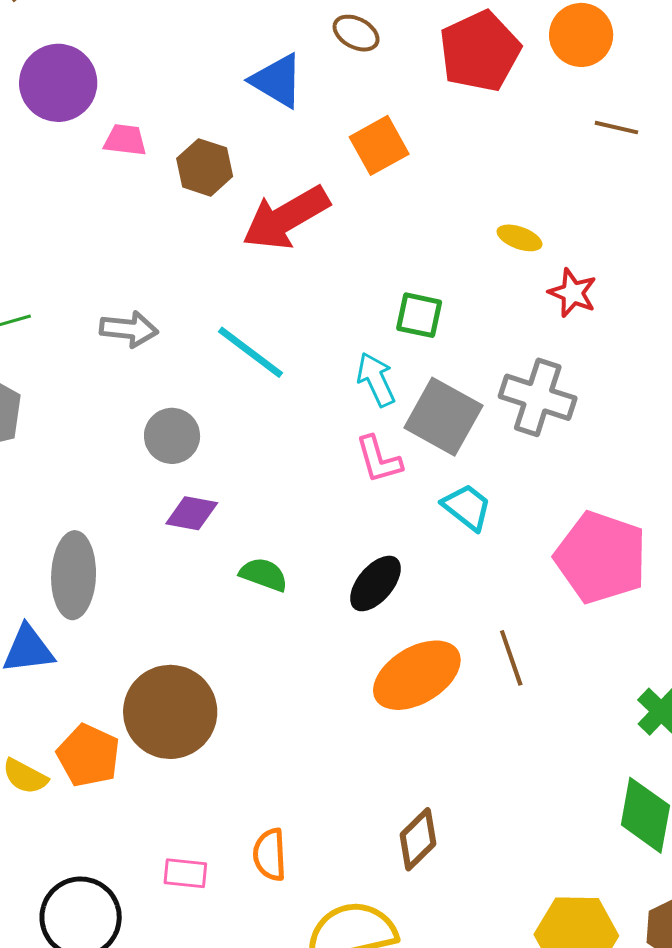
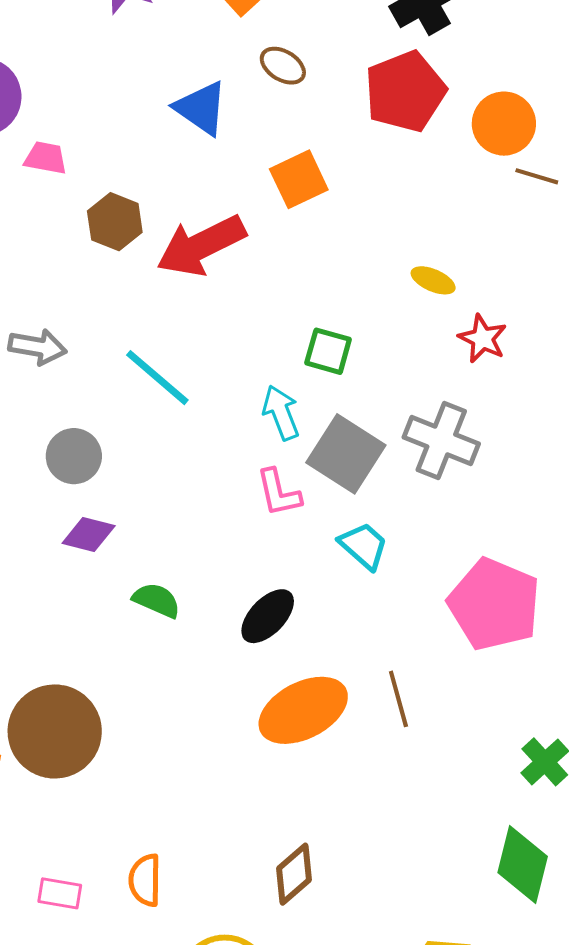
orange circle: (581, 35) -> (504, 124), moved
brown hexagon: (205, 167) -> (115, 222), moved

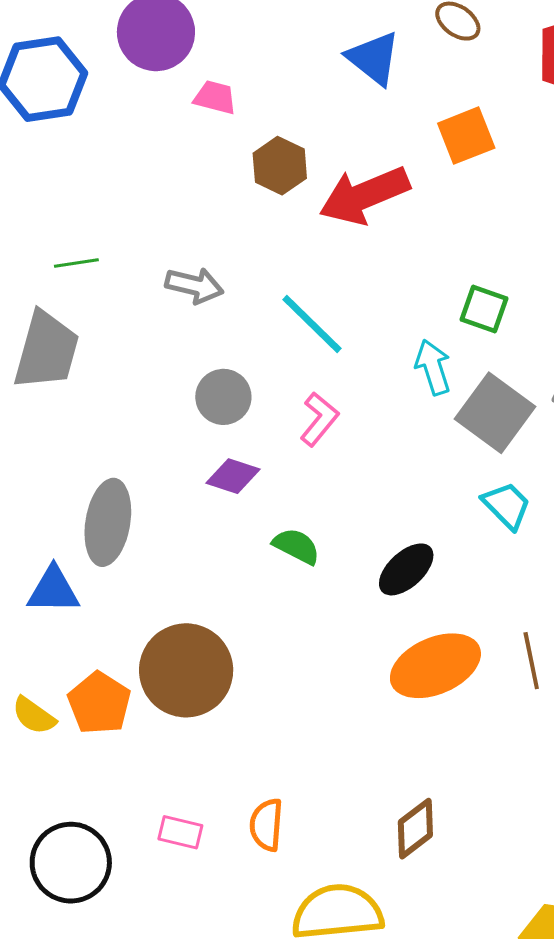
pink L-shape: (279, 493) -> (319, 419), moved, turned -132

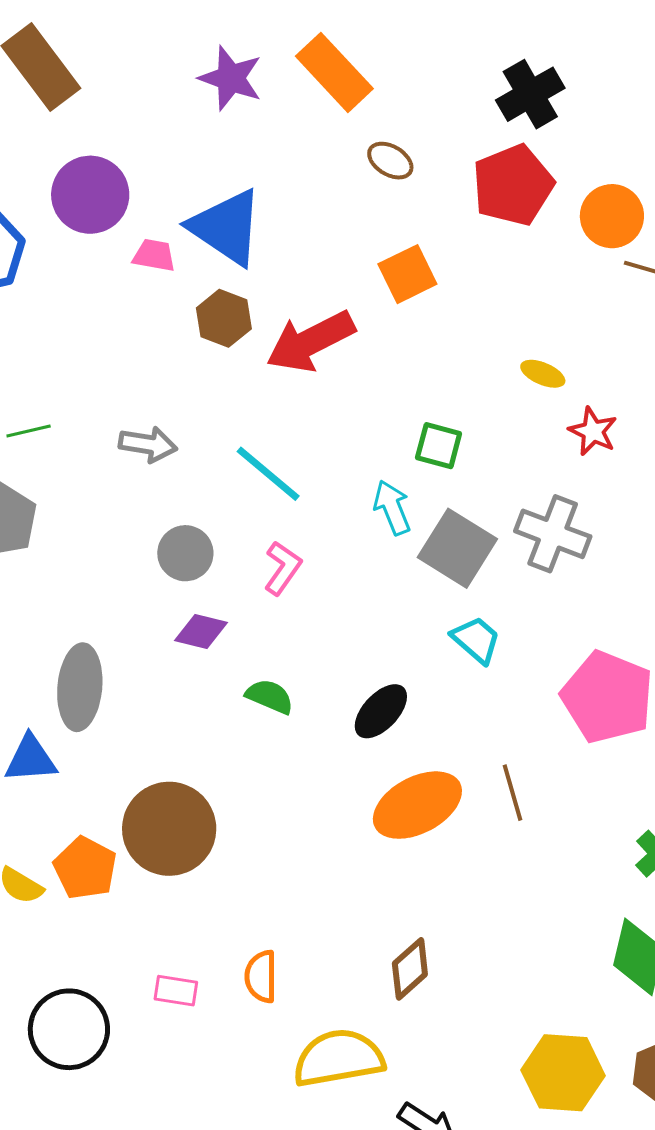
blue triangle: (374, 58) -> (226, 227), moved, size x1.4

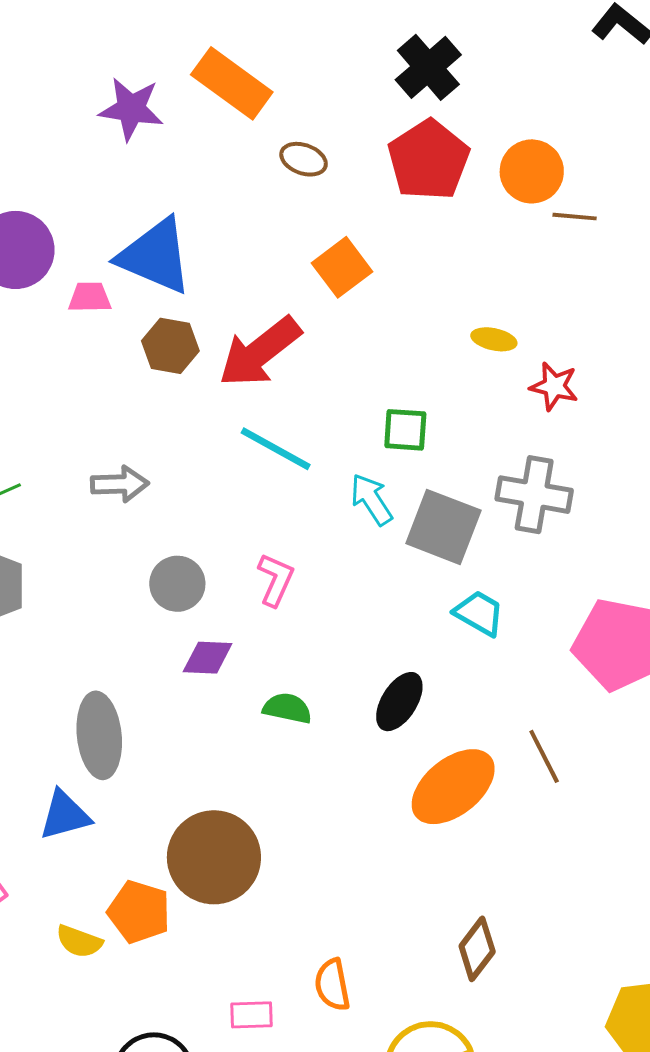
cyan line: (268, 474) -> (276, 449), moved

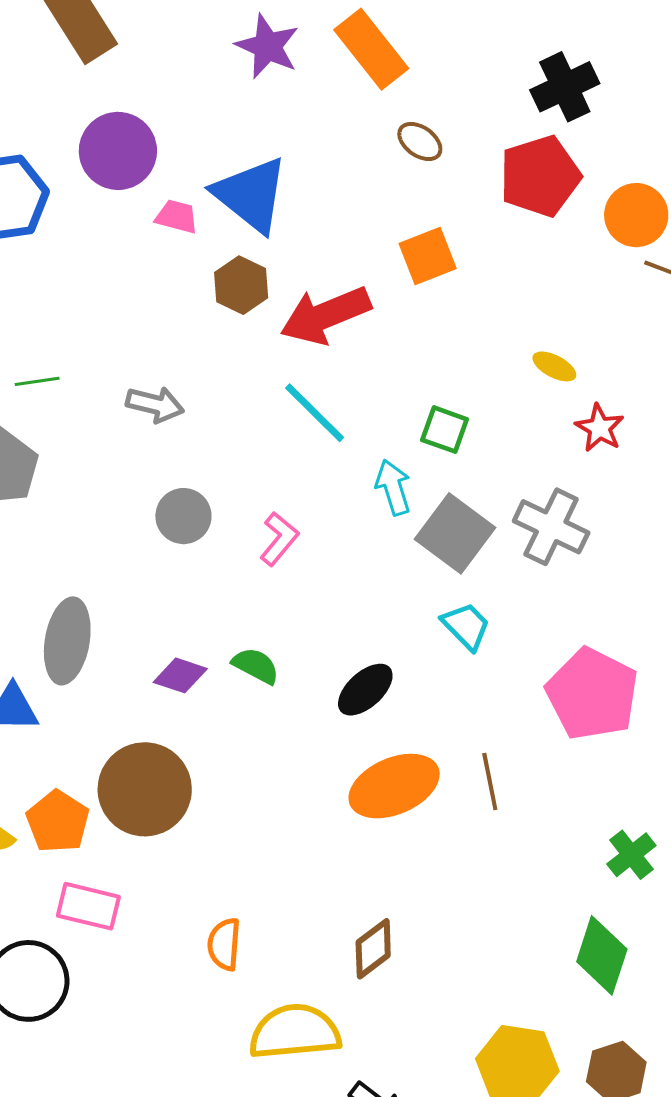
purple diamond: (208, 658) -> (180, 675), moved
pink rectangle: (251, 1015) -> (88, 906), moved, size x1.4

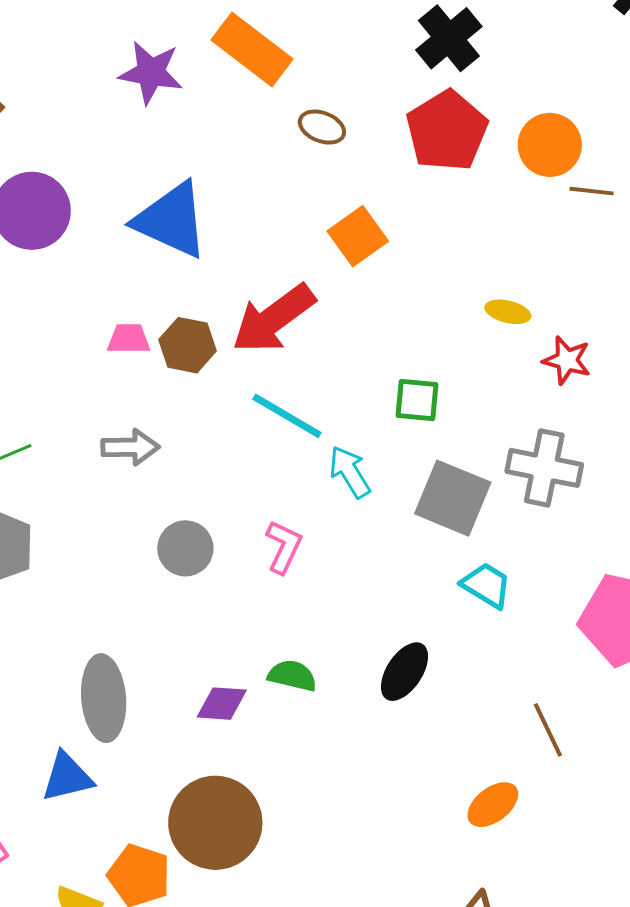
pink trapezoid: (177, 217) -> (129, 339), moved
brown hexagon: (241, 285) -> (188, 345), moved
cyan arrow: (393, 487) -> (350, 472), moved
orange ellipse: (394, 786) -> (493, 805), moved, size x0.6

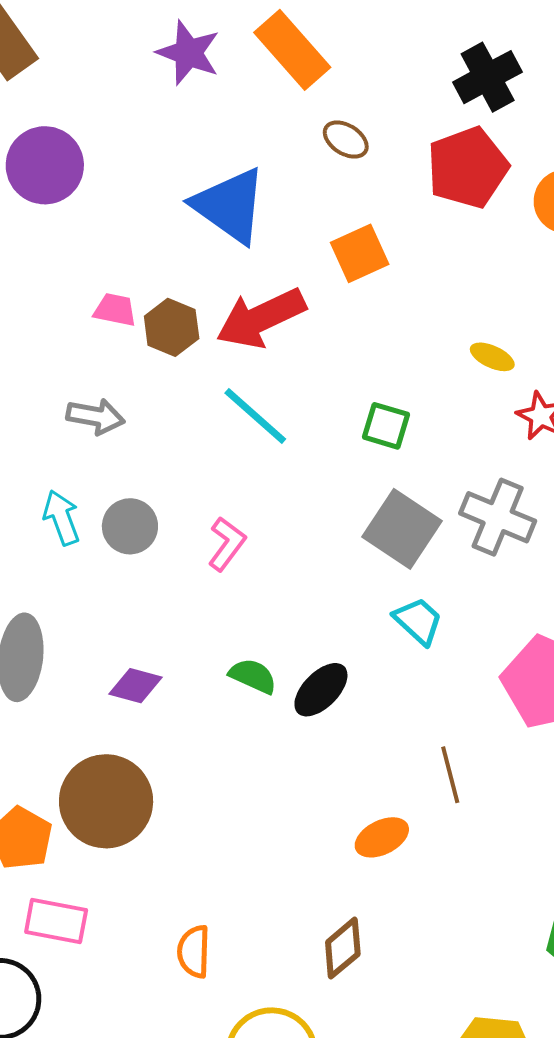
blue triangle: (171, 220) -> (230, 206), moved
cyan arrow: (350, 472) -> (61, 518), moved
green semicircle: (292, 676) -> (253, 676), moved

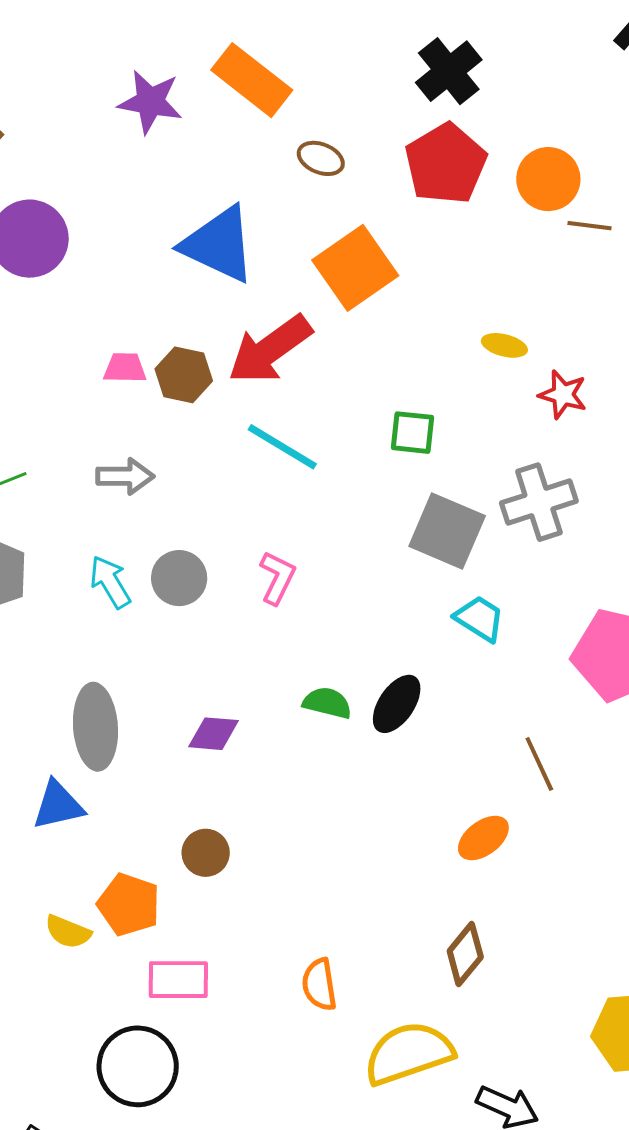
orange square: (360, 253) -> (355, 268), size x1.4
gray cross: (498, 517) -> (539, 502), turned -30
brown circle: (106, 801) -> (206, 853), size x0.5

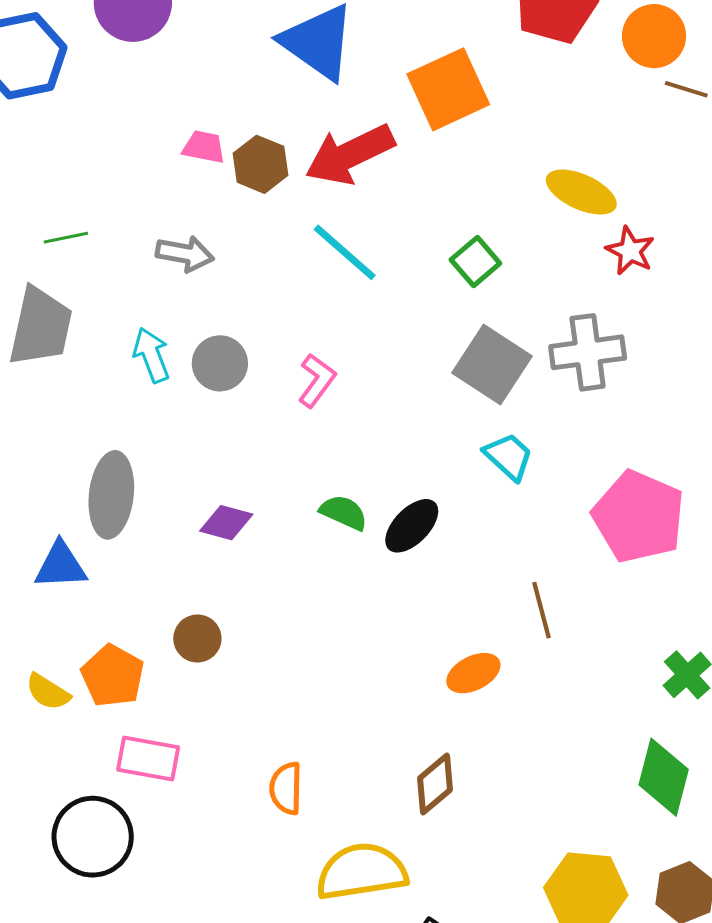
yellow ellipse: (504, 345) -> (581, 192), size x1.6
green square: (413, 433) -> (475, 262), turned 33

